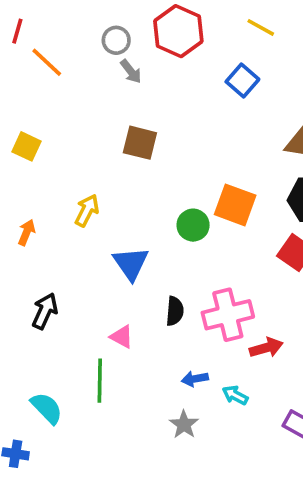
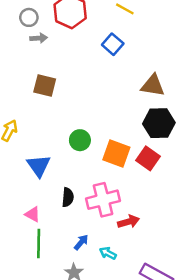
gray arrow: (131, 71) -> (39, 38), turned -56
orange square: (235, 205) -> (116, 154), moved
blue arrow: (195, 379) -> (81, 242), turned 140
green line: (100, 381) -> (39, 243), moved

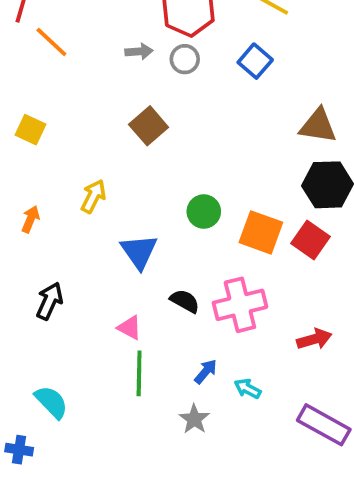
gray circle: (29, 17) -> (185, 59), moved
brown square: (45, 85) -> (149, 126), turned 35
black semicircle: (68, 197) -> (185, 301), turned -66
red arrow: (129, 222) -> (314, 339), moved

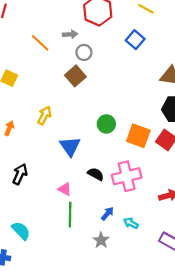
orange line: (51, 42) -> (40, 43), moved
gray circle: (185, 59) -> (84, 52), moved

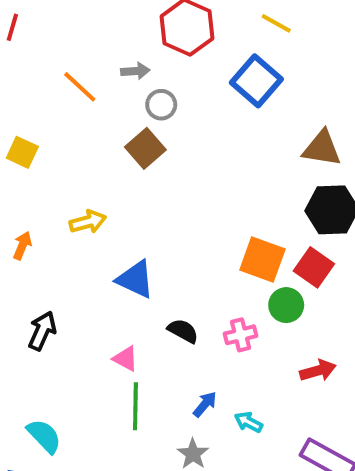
blue square: (135, 40) -> (256, 81), size x1.4
yellow arrow: (44, 115) -> (88, 222), turned 48
green circle: (106, 124) -> (286, 305), moved
blue triangle: (70, 146) -> (135, 279), turned -30
pink cross: (127, 176) -> (241, 335), size x0.6

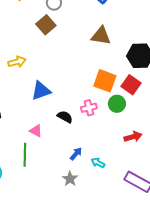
brown triangle: (322, 148) -> (101, 36), moved
blue triangle: (135, 279) -> (41, 91), turned -45
pink cross: (241, 335) -> (89, 108), moved
green line: (135, 406) -> (25, 155), moved

